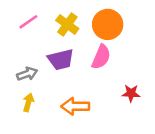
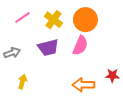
gray arrow: (27, 74) -> (12, 53), moved
red star: (131, 93) -> (112, 75), moved
orange arrow: (75, 106) -> (83, 85), moved

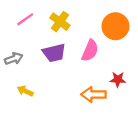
orange circle: (85, 20) -> (115, 26), moved
red star: (112, 75) -> (118, 79), moved
yellow arrow: (22, 82) -> (25, 91), turned -80

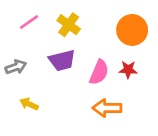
pink semicircle: (90, 51) -> (99, 72), moved
red star: (118, 79) -> (128, 70), moved

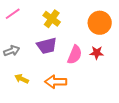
pink line: (29, 22) -> (13, 14), moved
orange arrow: (107, 108) -> (56, 82), moved

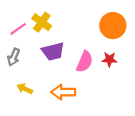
pink line: (13, 14) -> (18, 29), moved
yellow cross: (52, 19) -> (42, 22), moved
gray arrow: (12, 51) -> (14, 57), turned 133

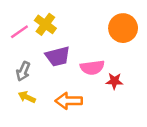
gray arrow: (14, 57) -> (23, 71), moved
red star: (109, 59) -> (114, 81), moved
pink semicircle: (85, 62) -> (92, 67), turned 60

